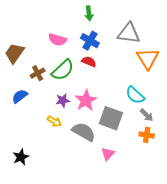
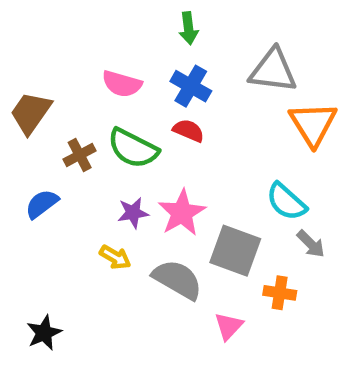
green semicircle: (63, 70) -> (133, 148), turned 70
orange cross: (147, 135) -> (280, 293), moved

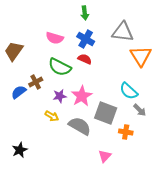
brown cross: (80, 155) -> (36, 82), moved
pink triangle: (229, 326) -> (105, 156), moved

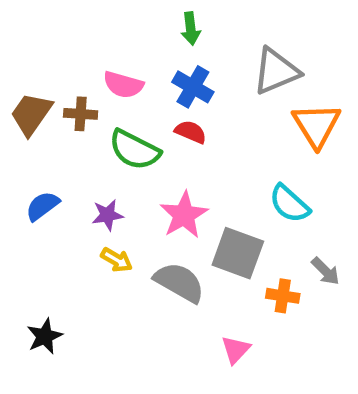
gray triangle: (123, 32) -> (276, 71), turned -30
brown cross: (36, 82) -> (81, 114), moved, turned 32
purple star: (60, 96) -> (108, 215), moved
gray arrow: (140, 110) -> (325, 271), moved

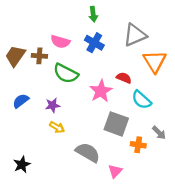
red semicircle: (191, 132) -> (124, 78), moved
pink star: (184, 215) -> (101, 91), moved
gray semicircle: (179, 282) -> (88, 152), moved

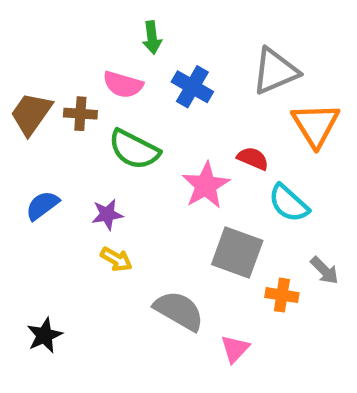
green arrow: (93, 14) -> (152, 37), moved

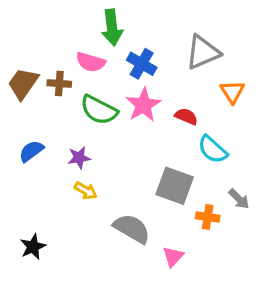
green arrow: (152, 37) -> (112, 27), size x1.5
orange triangle: (316, 125) -> (232, 92), size x0.7
pink star: (206, 185) -> (143, 105), moved

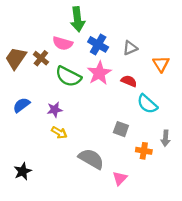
gray triangle: (203, 52) -> (130, 48), moved, size x0.6
brown cross: (59, 84) -> (41, 58), turned 35
gray square: (175, 186) -> (121, 129), size x0.6
gray arrow: (239, 199) -> (166, 138), turned 49

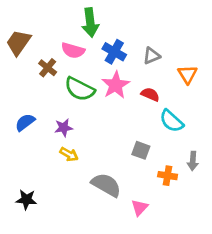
brown trapezoid: (16, 58) -> (18, 42), moved
black star: (23, 171) -> (26, 200), turned 30

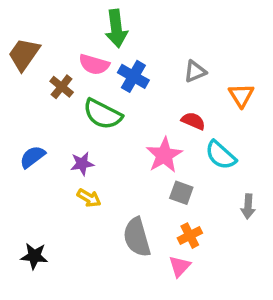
blue cross: (114, 52) -> (133, 76), moved
pink star: (116, 85) -> (164, 155), moved
orange cross: (168, 176) -> (190, 236), moved, turned -36
gray semicircle: (106, 185) -> (137, 237), turned -136

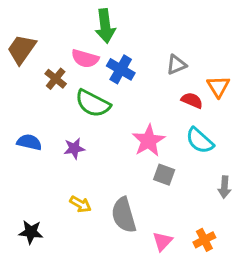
red semicircle: (193, 121) -> (192, 100), moved
blue semicircle: (32, 157) -> (29, 142), turned 50
yellow arrow: (89, 198) -> (80, 204), moved
orange cross: (190, 236) -> (204, 240), moved

